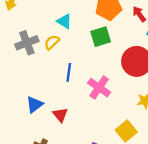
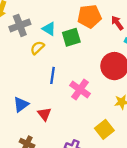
green square: (101, 37) -> (71, 37), moved
gray cross: (27, 43) -> (20, 25), moved

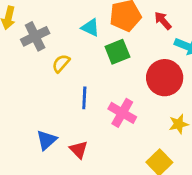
cyan triangle: (49, 29) -> (90, 28), moved
green square: (71, 37) -> (117, 52), moved

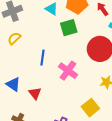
yellow semicircle: (61, 63) -> (14, 38), moved
blue triangle: (47, 140) -> (13, 84), turned -49

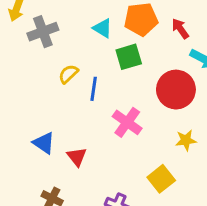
yellow semicircle: (14, 38) -> (68, 74), moved
blue line: (42, 58) -> (94, 89), moved

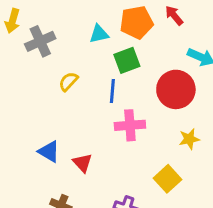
cyan triangle: (102, 28) -> (99, 34), turned -40
red arrow: (180, 29) -> (174, 15), moved
blue line: (94, 89) -> (112, 91), moved
pink cross: (127, 122) -> (130, 125), turned -36

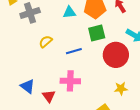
green square: (127, 60) -> (97, 33), moved
blue line: (112, 91) -> (74, 51), turned 63
pink cross: (130, 125) -> (70, 81), moved

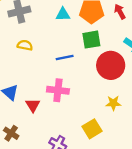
yellow semicircle: (46, 42) -> (25, 45), moved, turned 48

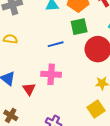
yellow semicircle: (25, 45) -> (10, 39), moved
yellow square: (92, 129) -> (96, 109), moved

